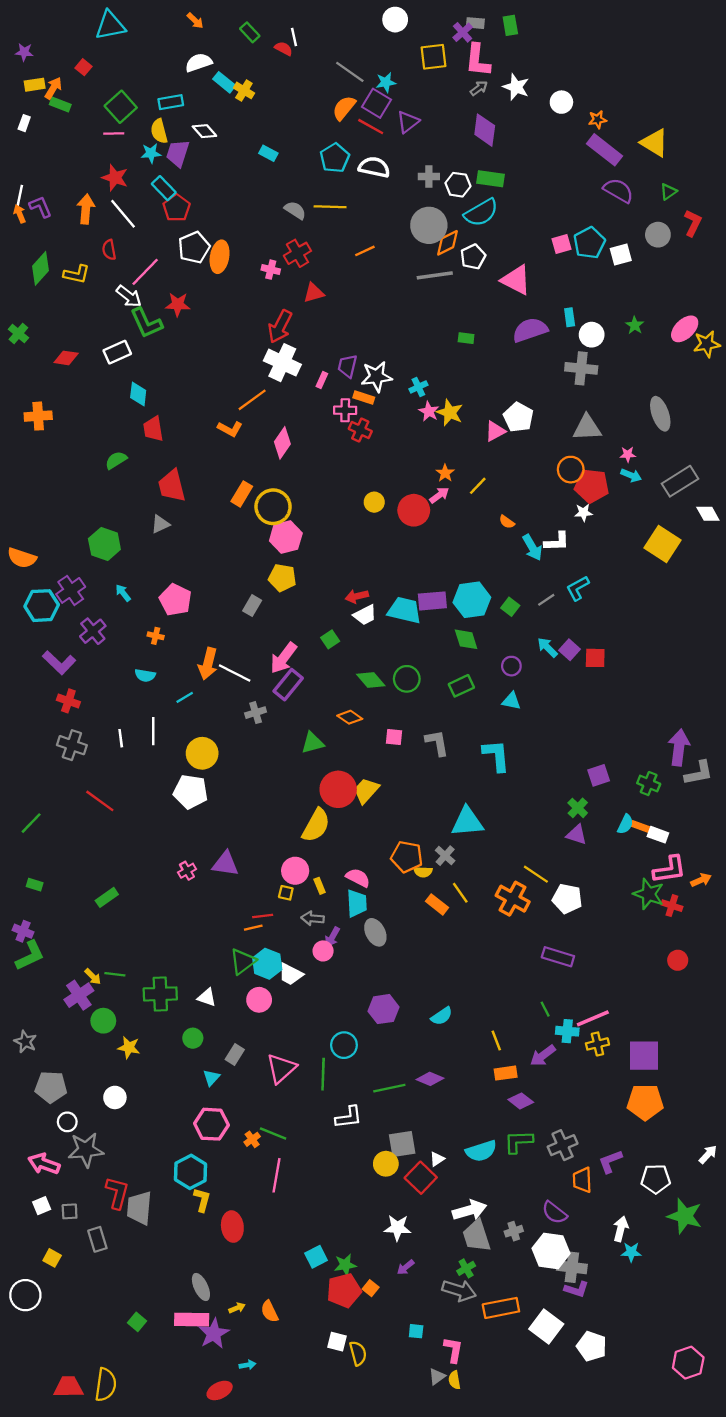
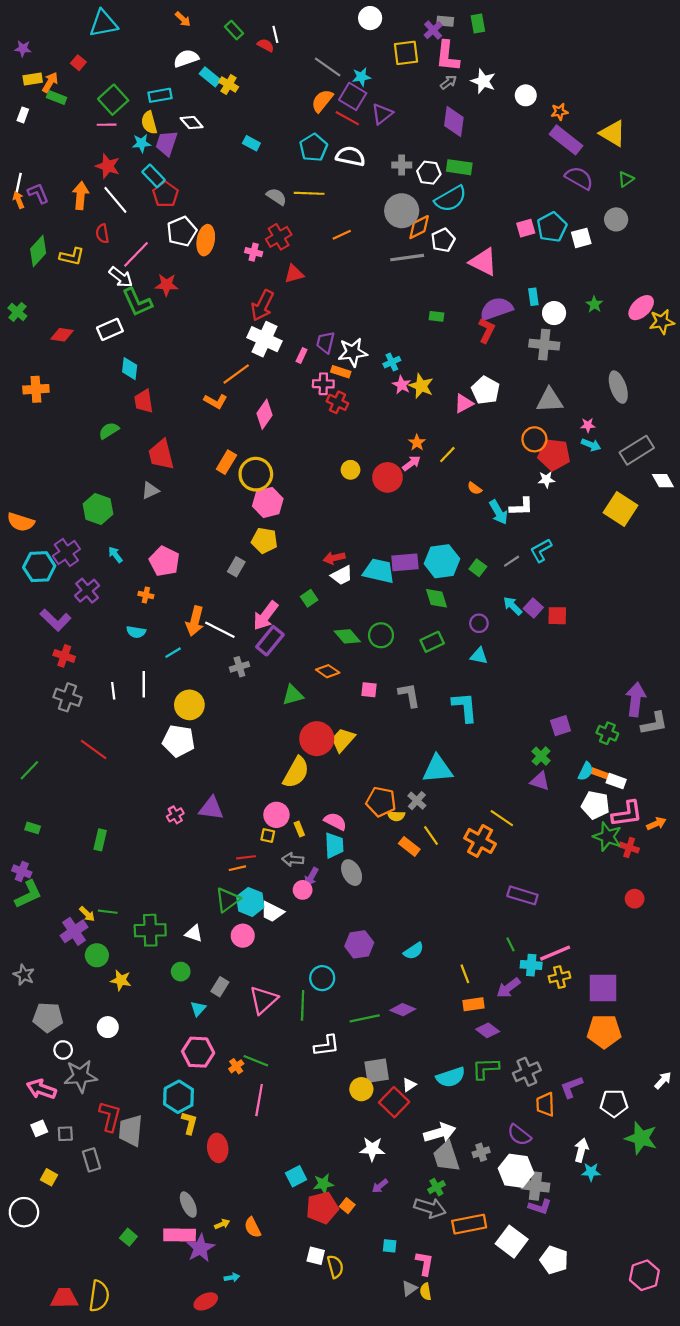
red L-shape: (693, 223) -> (487, 330), moved
green rectangle: (107, 897) -> (100, 840), turned -42
white pentagon: (567, 899) -> (595, 805), moved

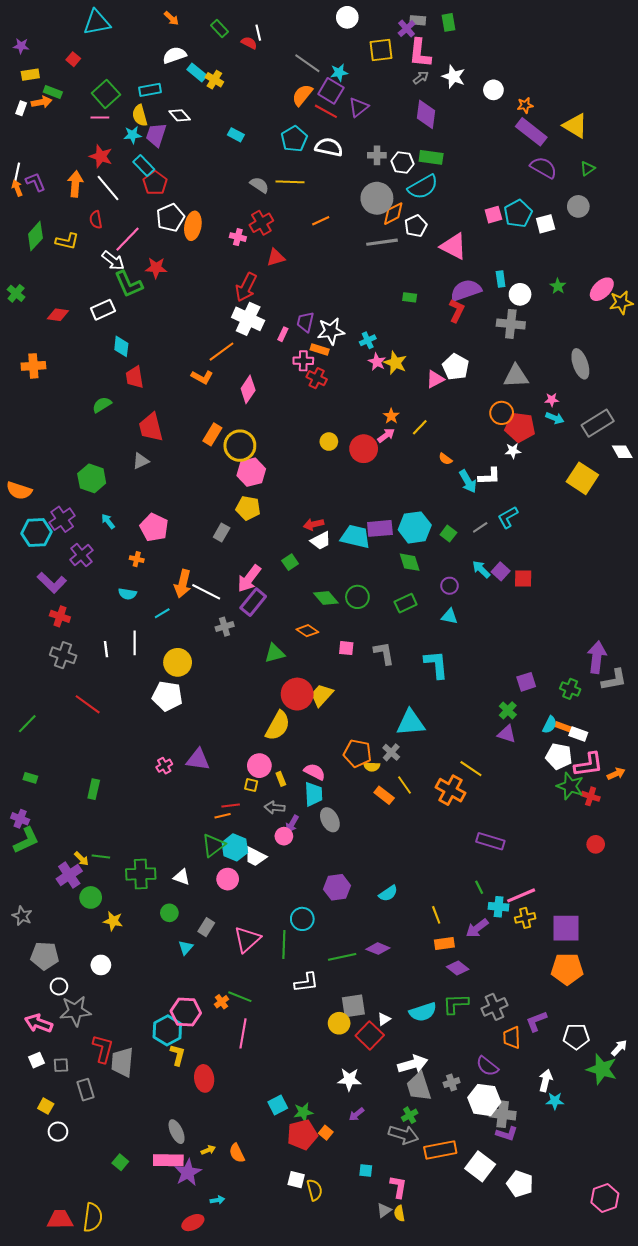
orange arrow: (50, 82) -> (42, 102), moved, turned 48
pink hexagon: (198, 1052) -> (186, 1012), moved
white arrow: (663, 1080) -> (619, 1048), moved
white circle: (24, 1212) -> (58, 1132), moved, size x0.7

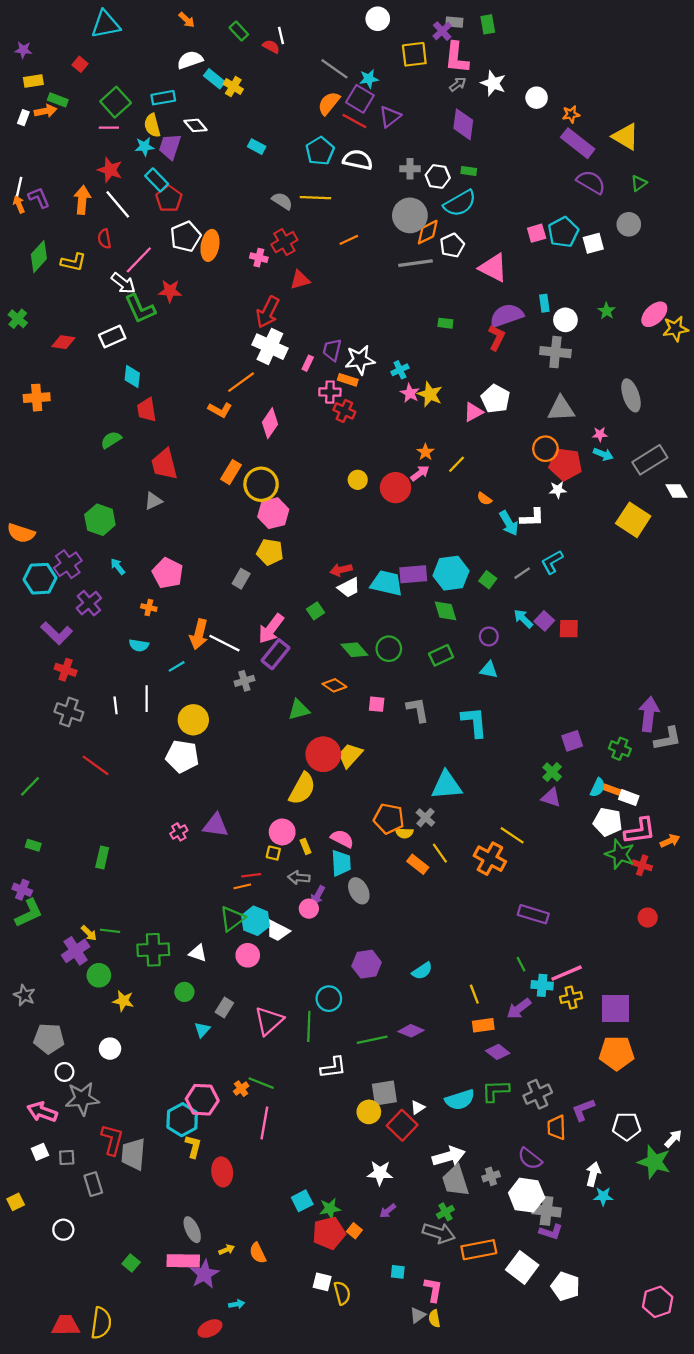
green rectangle: (431, 157) -> (469, 171), size x0.6
yellow square: (46, 1106) -> (16, 1202), moved, turned 35

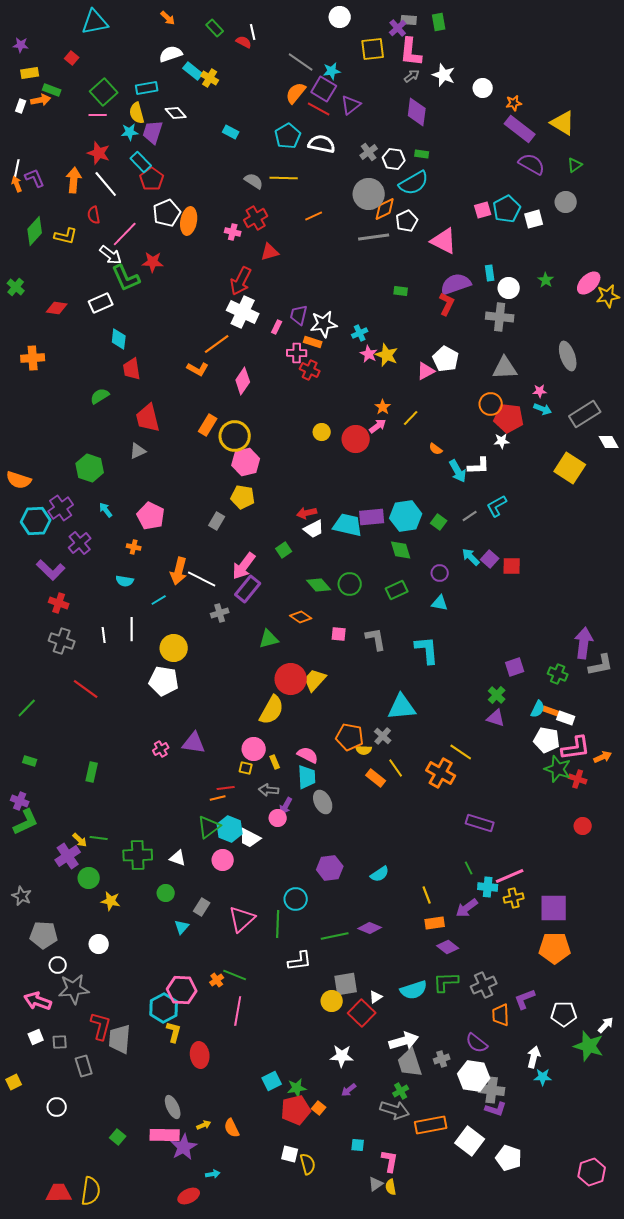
gray cross: (410, 169) -> (369, 152), turned -36

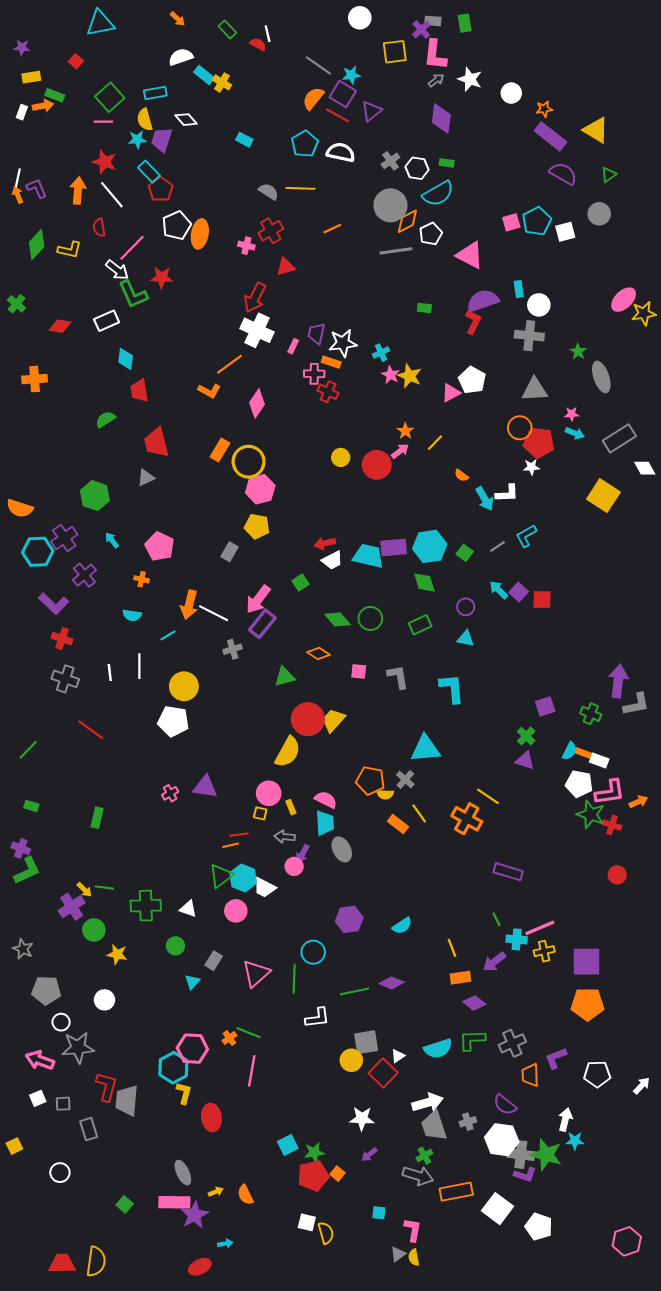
green star: (546, 280) -> (578, 352), moved
green star: (589, 1046) -> (546, 1155), moved

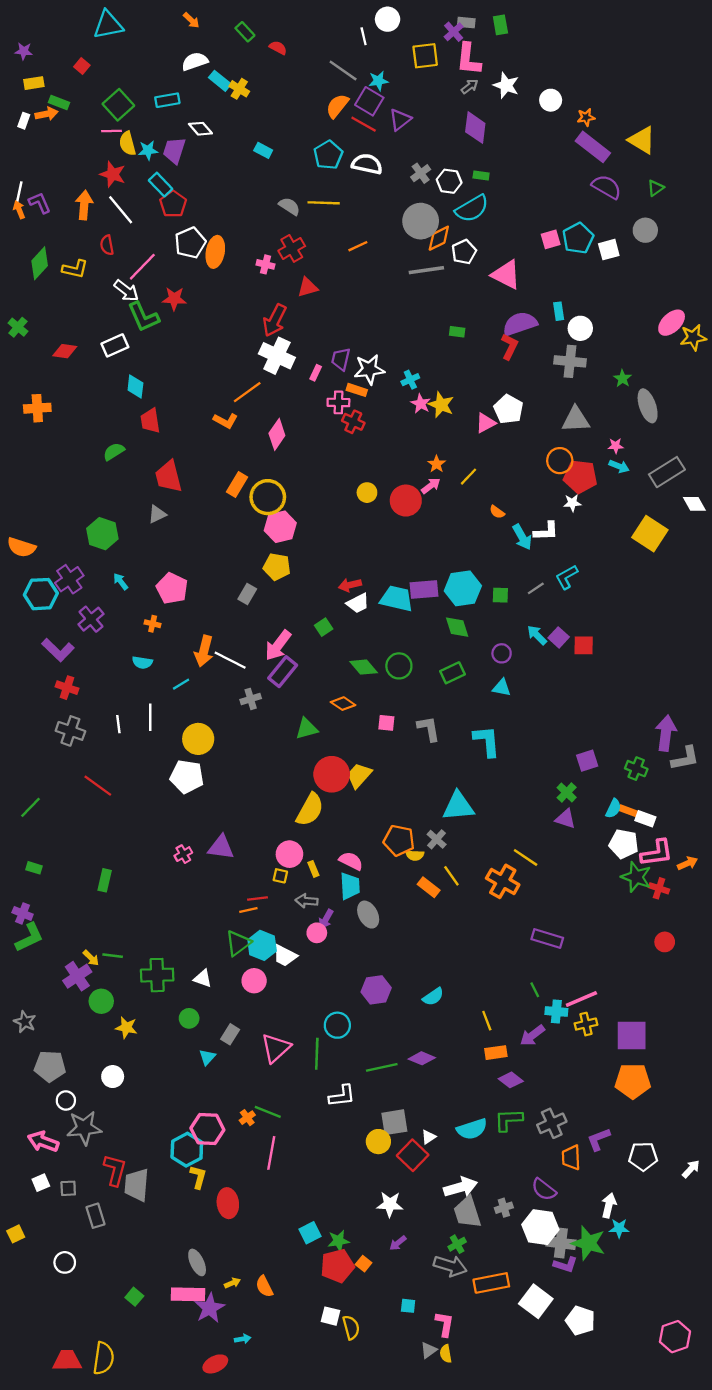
white line: (268, 34) -> (364, 36), moved
yellow semicircle: (145, 120) -> (127, 144), moved
green square: (465, 553) -> (500, 595), turned -35

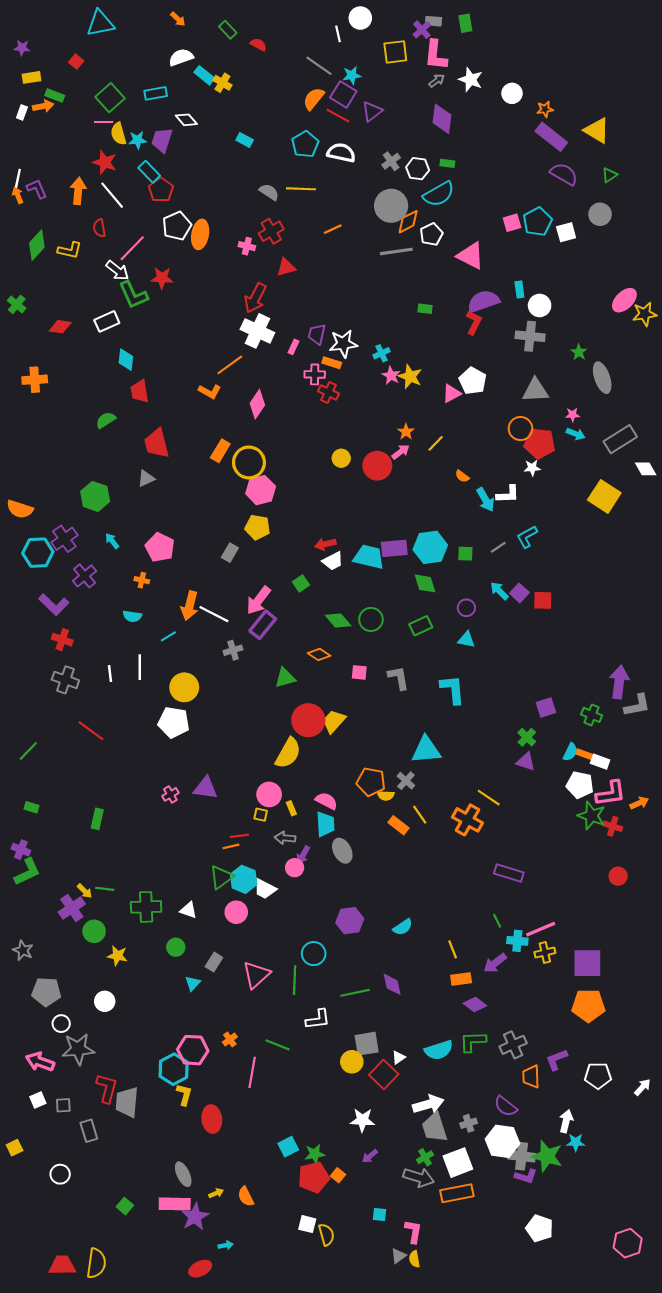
purple diamond: (422, 1058) -> (392, 984), turned 55
green line: (268, 1112) -> (278, 1045), moved
white square: (536, 1301) -> (458, 1163), moved, turned 32

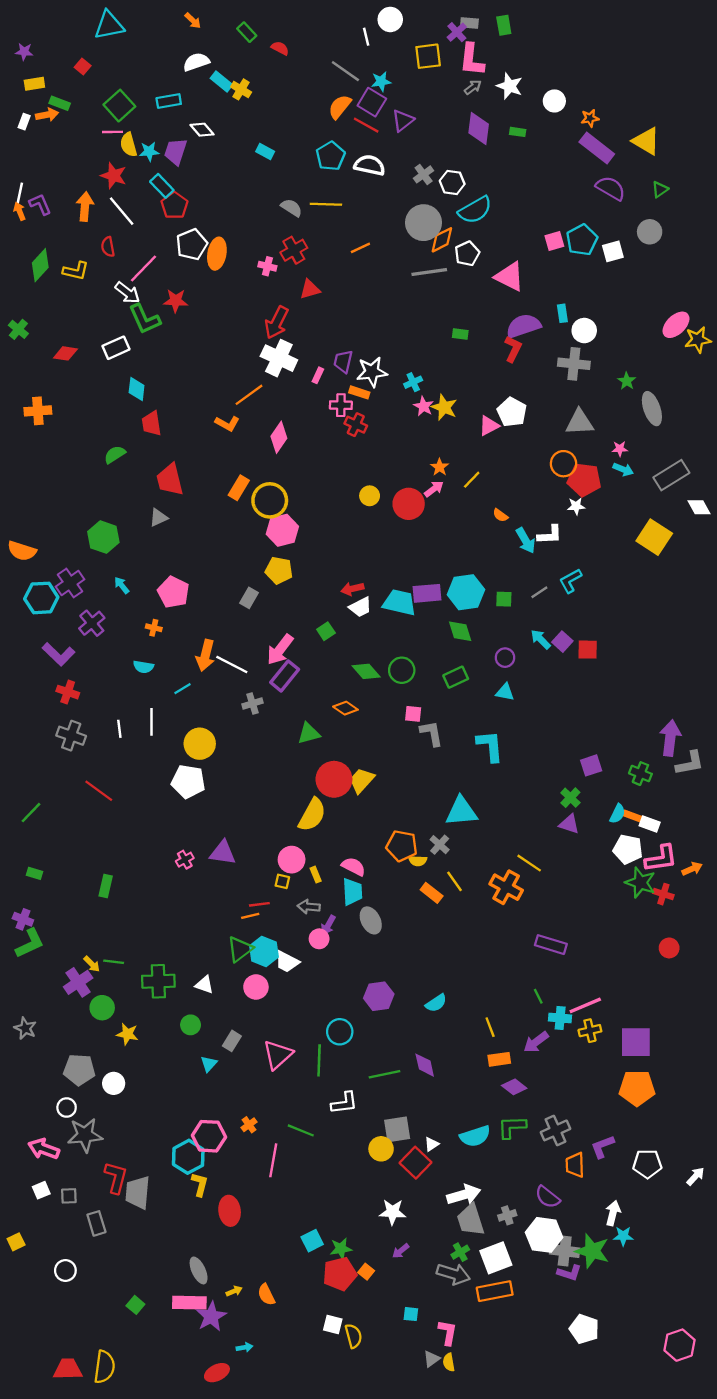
green rectangle: (447, 163) -> (518, 132), moved
pink square: (359, 672) -> (413, 714), moved
gray pentagon: (46, 992) -> (79, 1070), moved

